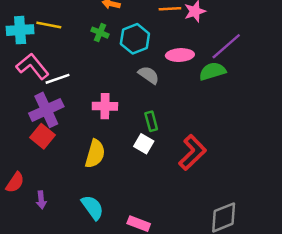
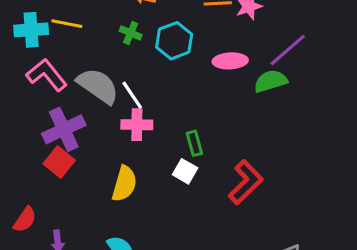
gray semicircle: (149, 75) -> (98, 86), moved, size x1.6
white line: (58, 79) -> (132, 95), moved, turned 75

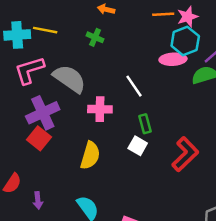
cyan hexagon: (174, 41) -> (185, 41), moved
pink L-shape: (47, 75) -> (29, 70), turned -68
white line: (132, 95) -> (134, 86), moved

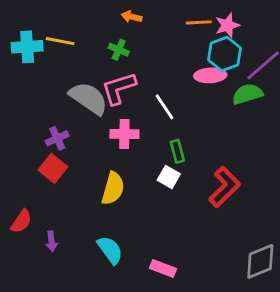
pink L-shape: (29, 70) -> (119, 88), moved
purple cross: (43, 113) -> (57, 138), size x0.6

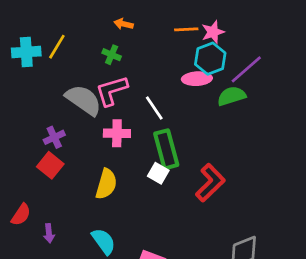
yellow line: (60, 41) -> (57, 47), turned -70
green rectangle: (177, 151) -> (166, 149), size x1.8

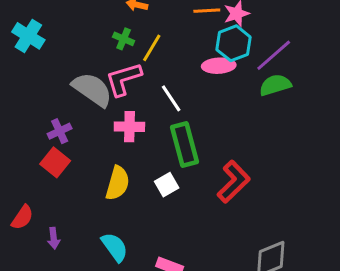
yellow line: (57, 47) -> (152, 48), moved
cyan cross: (26, 52) -> (28, 36), turned 36
green semicircle: (232, 96) -> (275, 85), moved
white square: (158, 173) -> (167, 185), moved, turned 30

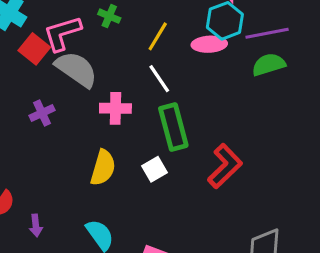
yellow line: (152, 48) -> (158, 36), moved
purple line: (274, 55) -> (267, 33), turned 30
pink L-shape: (124, 79) -> (62, 33), moved
red square: (55, 162) -> (34, 49), moved

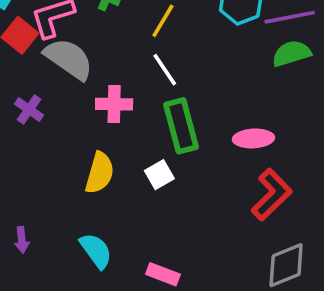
pink ellipse: (209, 44) -> (253, 138), moved
purple cross: (42, 113) -> (29, 110), turned -30
red L-shape: (225, 166) -> (272, 195), moved

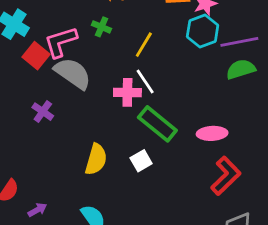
pink cross: (114, 104) -> (127, 92), moved
green rectangle: (181, 126) -> (157, 124), turned -36
purple arrow: (22, 240) -> (37, 210), turned -114

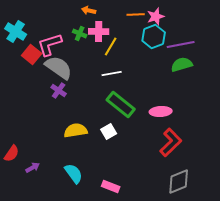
white line: (145, 82) -> (112, 74), turned -66
pink cross: (127, 92) -> (99, 32), moved
purple cross: (43, 112) -> (59, 90), moved
yellow semicircle: (96, 159) -> (76, 130), turned -115

